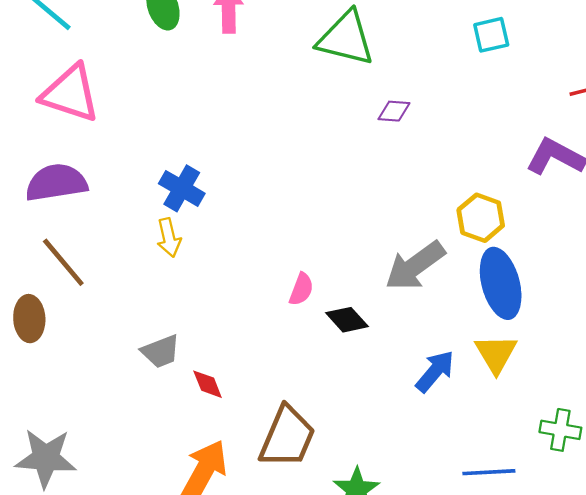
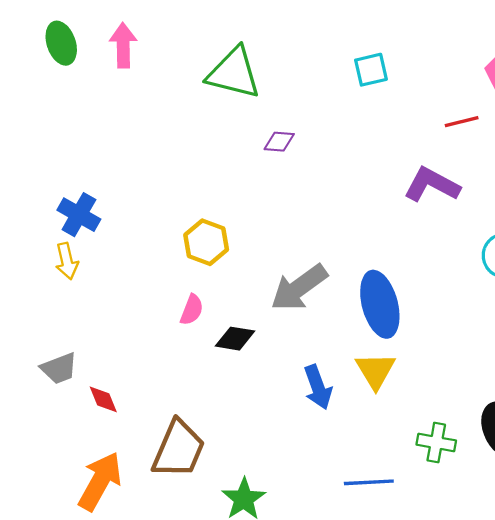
yellow hexagon: (481, 218) -> (206, 242), moved
black diamond: (347, 320) -> (235, 339), turned -39
blue arrow: (435, 371) -> (318, 387), turned 120

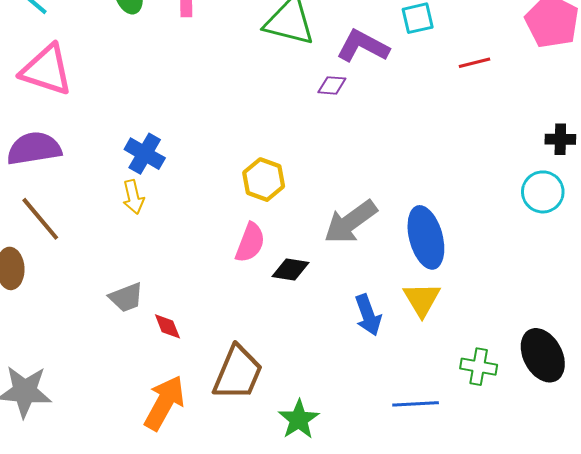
red line: (462, 122) -> (475, 63), moved
purple L-shape: (432, 185) -> (363, 46), moved
pink semicircle: (192, 310) -> (250, 243), size x1.4

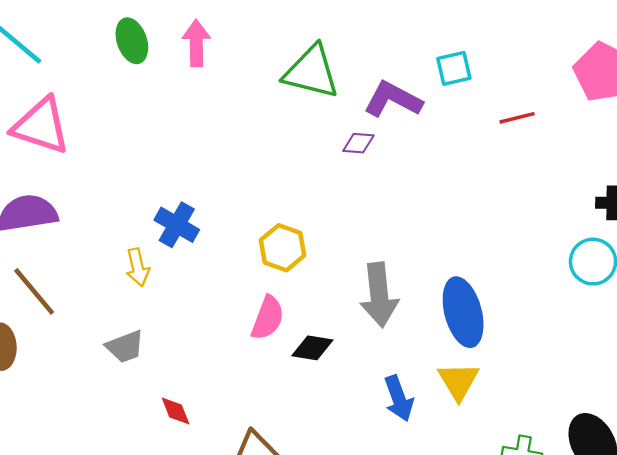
blue cross: (145, 154) -> (177, 225), moved
gray arrow: (350, 222) -> (379, 295), turned -60
gray trapezoid: (126, 297) -> (125, 347), moved

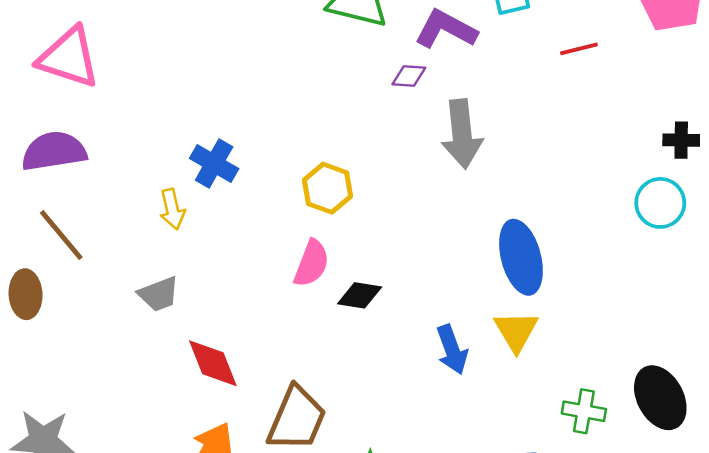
gray arrow: (379, 295) -> (462, 134), moved
red diamond: (176, 411) -> (213, 363), size x1.6

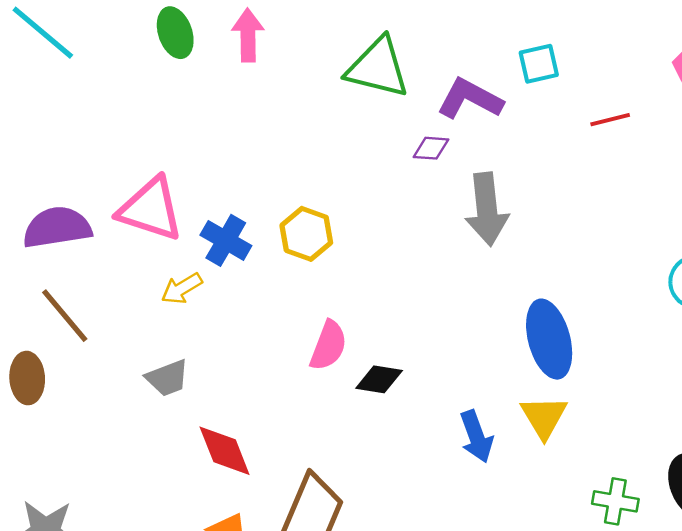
pink triangle: (69, 58) -> (151, 209), moved
yellow hexagon: (327, 188) -> (306, 234), moved
yellow arrow: (172, 209) -> (182, 288), turned 72

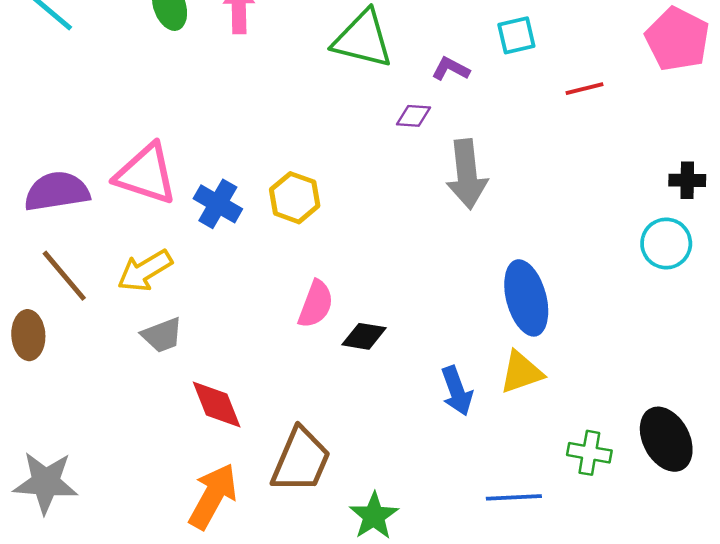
purple L-shape: (470, 99) -> (451, 69), size x0.6
yellow arrow: (182, 288) -> (145, 271), moved, size x1.4
yellow triangle: (544, 417) -> (521, 372), turned 42

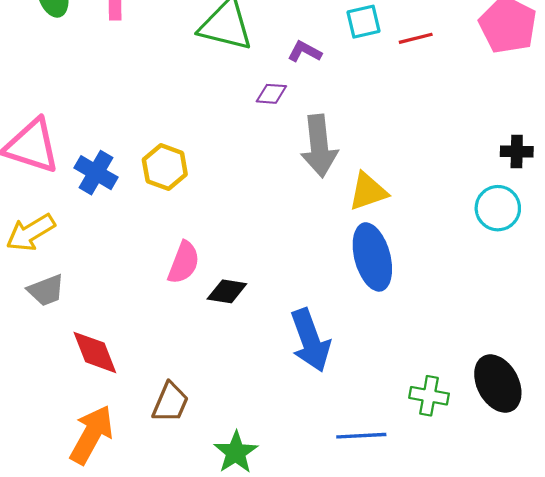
red line: (584, 89) -> (416, 38), moved
yellow triangle: (521, 372) -> (368, 191), moved
blue arrow: (457, 391) -> (310, 340), size x1.4
brown trapezoid: (301, 460) -> (170, 402), size x0.7

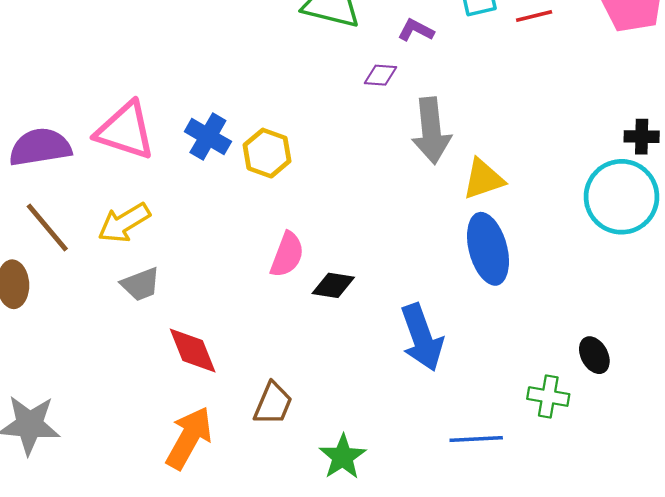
blue cross: (96, 173) -> (208, 137), moved
cyan circle: (498, 208) -> (622, 197), size x1.5
black ellipse: (498, 384) -> (594, 355), moved, size x0.6

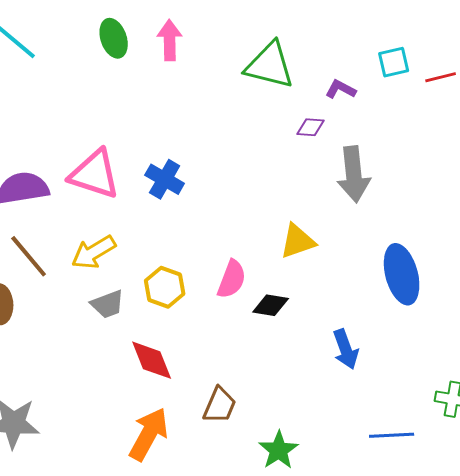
yellow hexagon: (267, 153) -> (165, 287), moved
yellow triangle: (483, 179) -> (298, 241), moved
blue arrow: (422, 337) -> (346, 349), size x0.7

